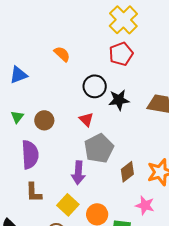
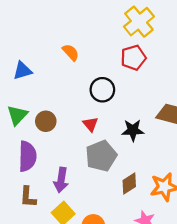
black star: (119, 100) -> (133, 130), moved
green triangle: (17, 117) -> (17, 115), size x1.5
purple arrow: (78, 173) -> (61, 180), moved

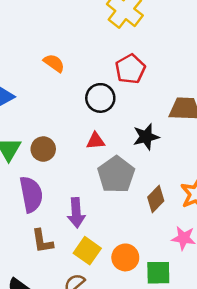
red pentagon: (133, 58) -> (130, 69), moved
red triangle: (90, 124) -> (96, 141), turned -42

